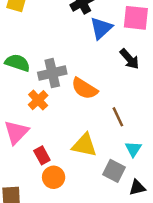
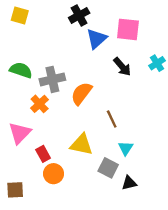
orange semicircle: (84, 89) -> (81, 93), turned 95

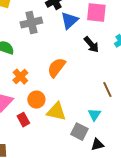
gray cross: (52, 79) -> (31, 23), moved
brown line: (112, 119) -> (107, 90), moved
orange circle: (54, 174) -> (36, 100), moved

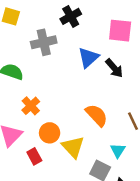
blue triangle: (69, 21) -> (88, 58), moved
orange semicircle: (56, 68) -> (97, 115), moved, turned 100
yellow triangle: (56, 112) -> (73, 147), turned 35

